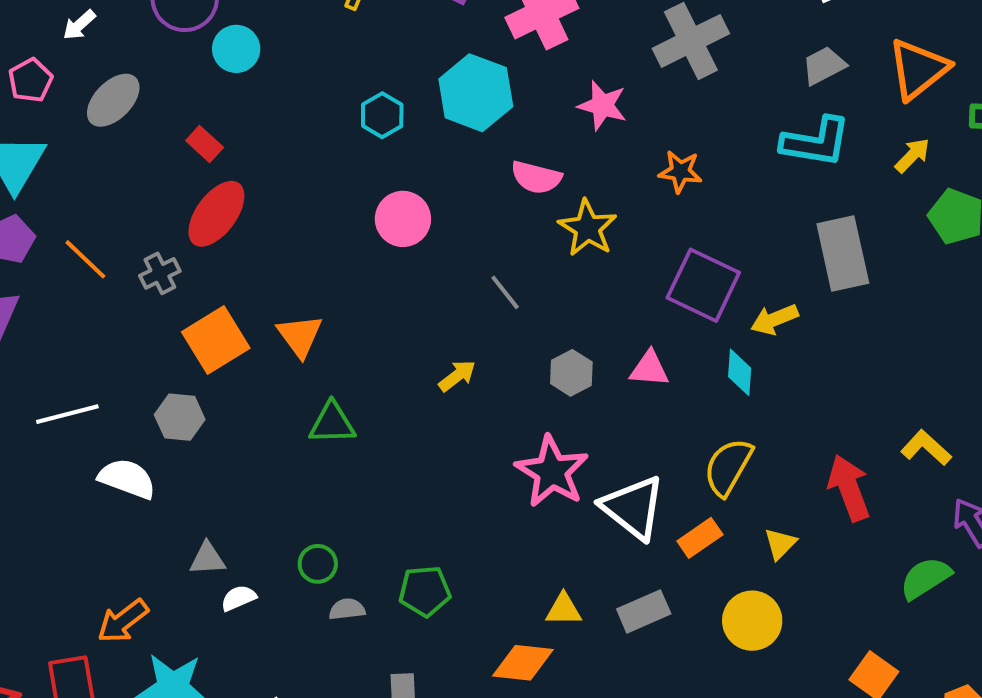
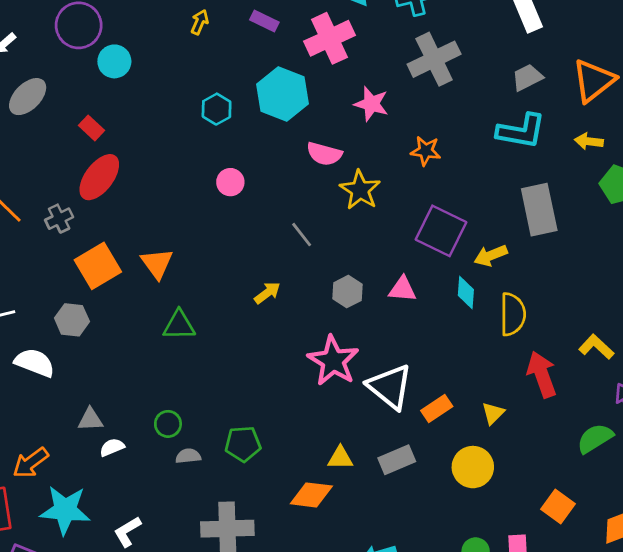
yellow arrow: (912, 155) -> (589, 141), turned -128
pink circle: (403, 219) -> (230, 182), size x0.7
yellow semicircle: (728, 467) -> (513, 314), moved, turned 150

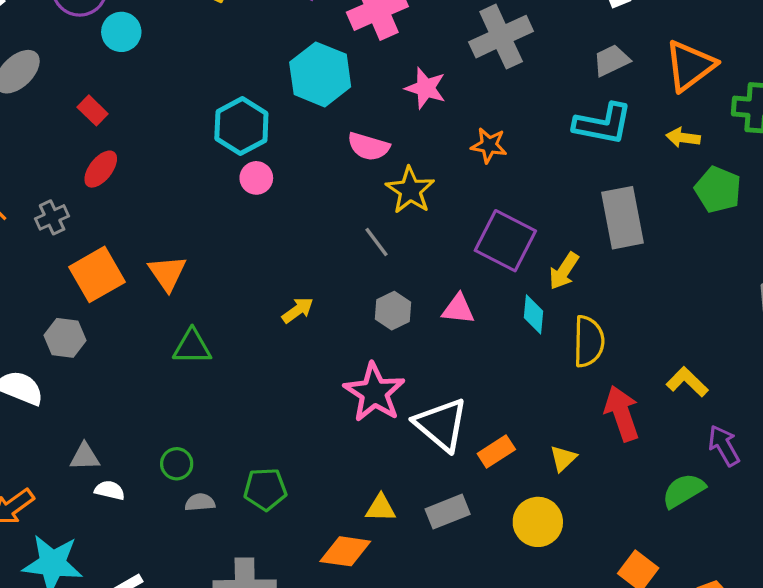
cyan hexagon: (217, 109) -> (241, 126), moved, size x1.5
red ellipse: (99, 177) -> (101, 169), size x0.7
gray line: (302, 235) -> (377, 242), moved
yellow arrow: (491, 255) -> (564, 271), turned -36
white semicircle: (112, 447) -> (110, 490), turned 35

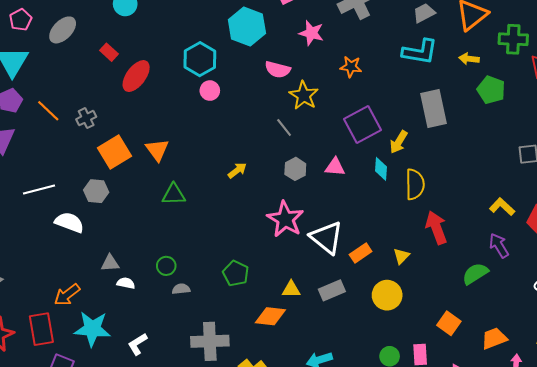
red ellipse: (101, 169) -> (136, 76), moved, size x1.4
purple square: (505, 241) -> (363, 125), turned 36
yellow L-shape: (687, 382) -> (502, 207), moved
green pentagon: (265, 489) -> (236, 273), moved, turned 30

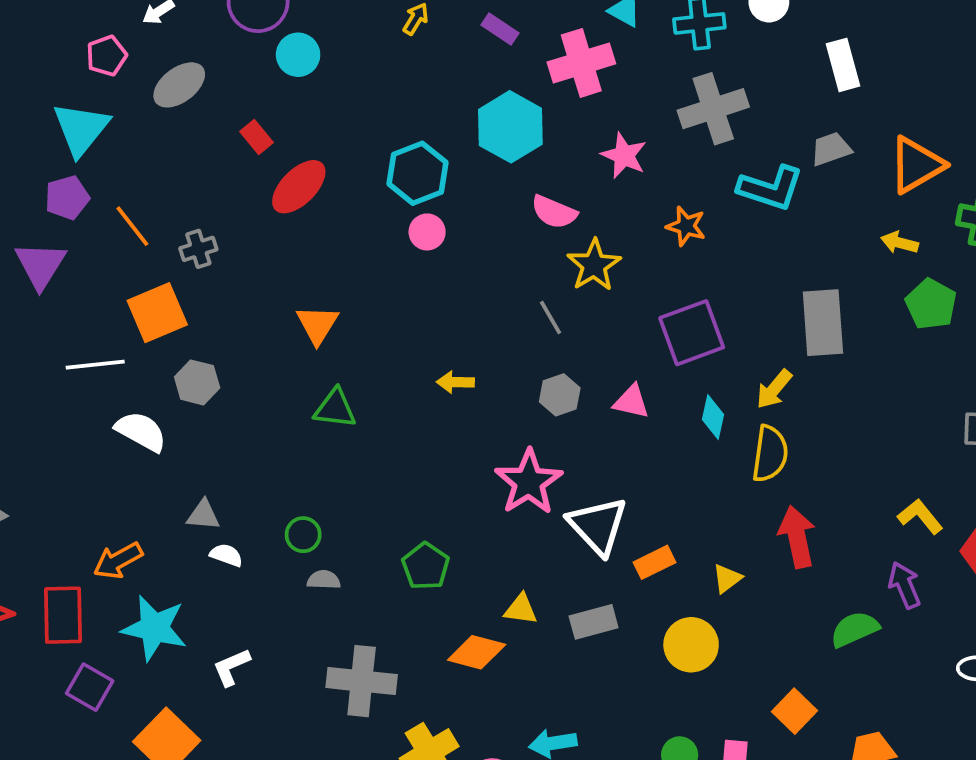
cyan L-shape: (420, 52) -> (770, 188), moved
yellow arrow: (399, 142) -> (774, 389), moved
orange square: (115, 152) -> (157, 313), moved
yellow arrow: (237, 170) -> (455, 382), turned -150

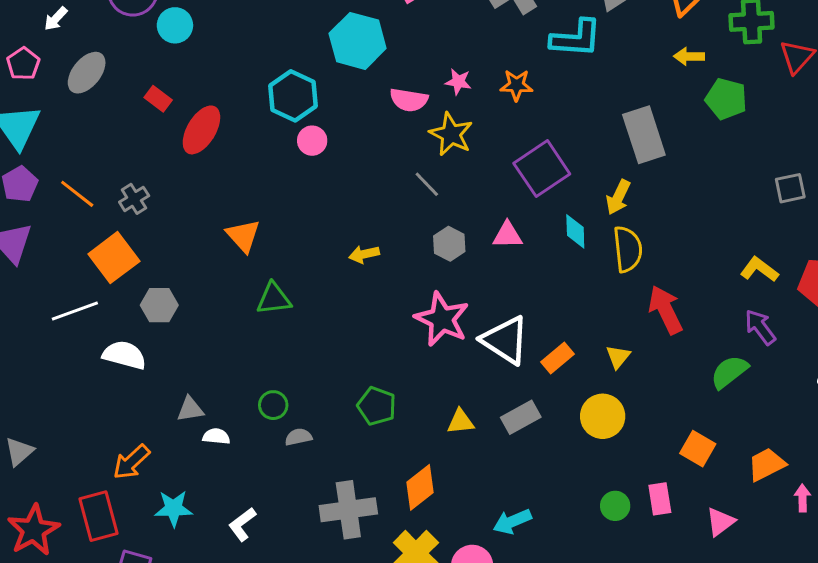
pink star: (624, 155) -> (458, 82), moved, size x0.7
cyan star: (154, 628) -> (174, 508), size x0.7
orange diamond: (477, 652) -> (420, 487), moved, turned -39

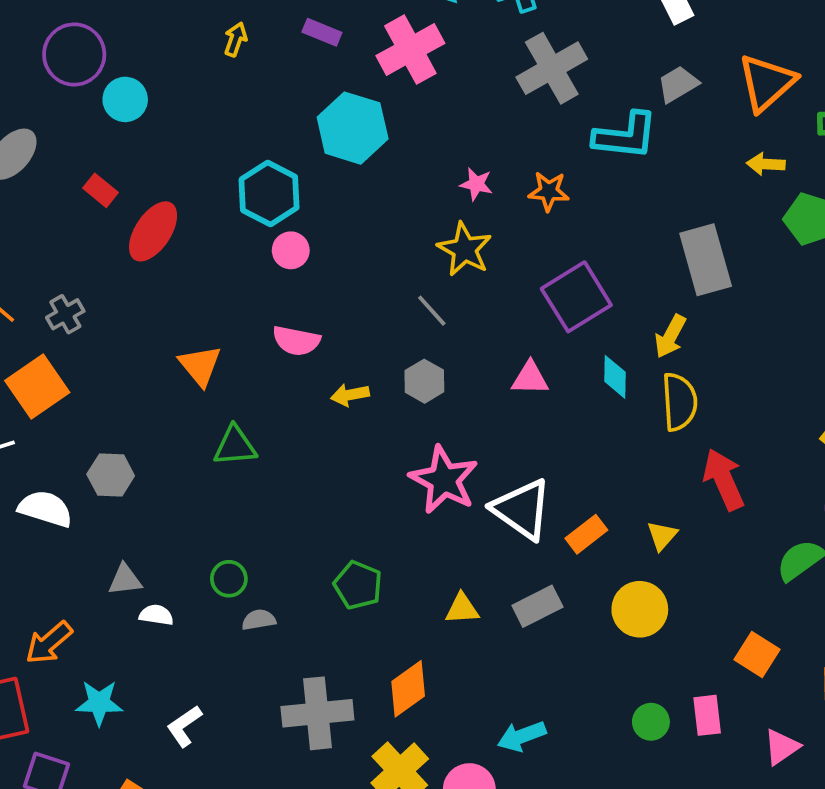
pink semicircle: (409, 100) -> (296, 341), moved
gray hexagon: (449, 244) -> (424, 381), moved
gray hexagon: (159, 305) -> (111, 475), moved

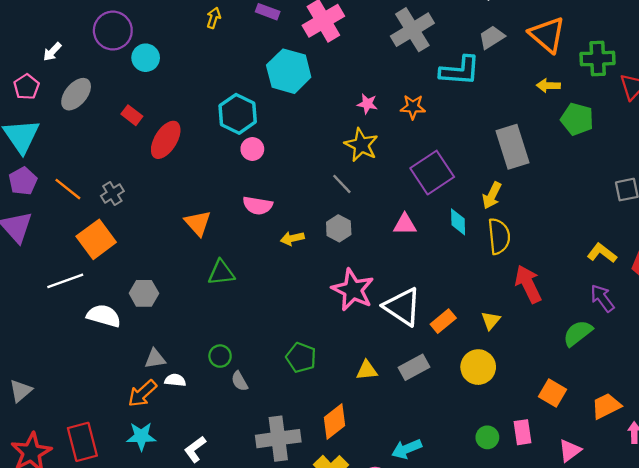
orange triangle: (767, 83) -> (547, 35), turned -36
gray semicircle: (259, 620) -> (240, 381), turned -108
orange arrow: (49, 643) -> (142, 393), moved

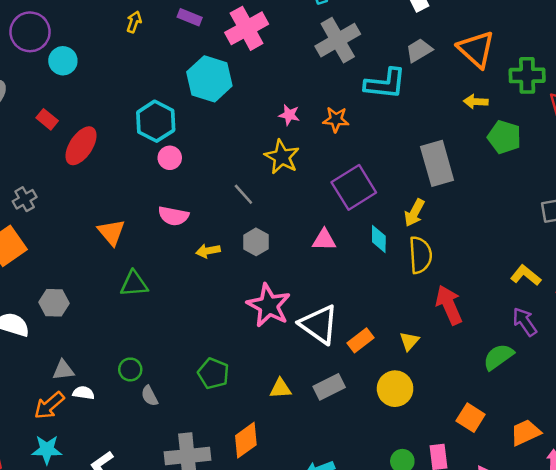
gray line: (342, 184) -> (243, 194), moved

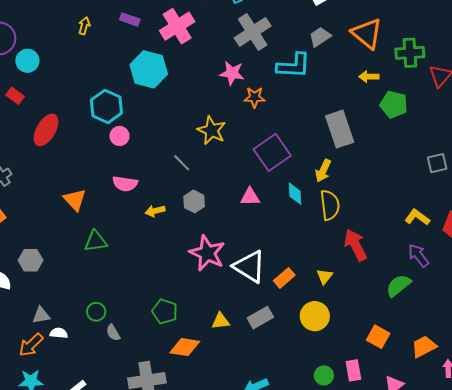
pink star: (289, 115) -> (232, 73), moved, size x1.4
red rectangle: (47, 119) -> (15, 96), moved
orange diamond: (246, 440) -> (185, 347), moved, turned 48

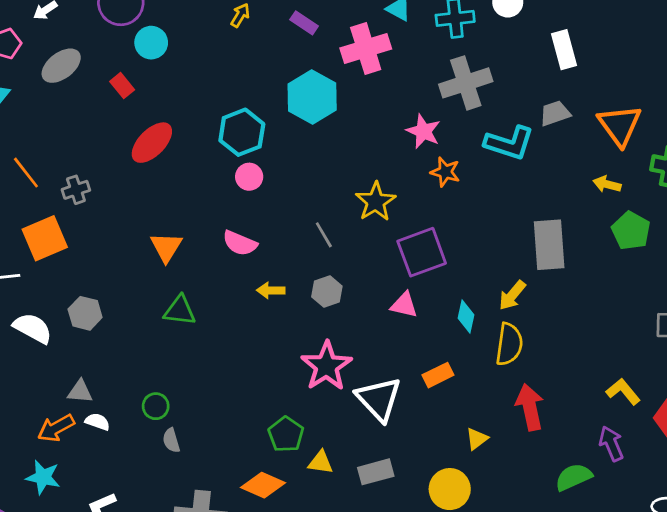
purple square: (272, 152) -> (422, 252), moved
orange rectangle: (284, 278) -> (438, 375), moved
green pentagon: (165, 311) -> (286, 434), moved

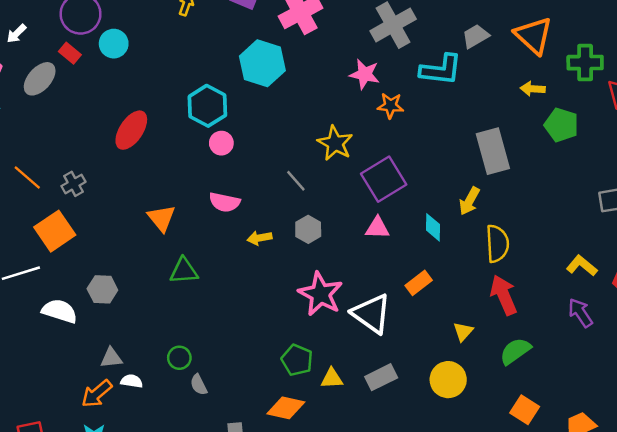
red rectangle: (122, 86) -> (70, 53), moved
yellow semicircle: (509, 344) -> (497, 244), moved
green semicircle: (574, 477) -> (515, 351), moved

